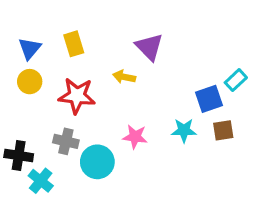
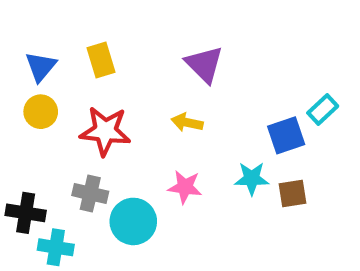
yellow arrow: (124, 77) -> (187, 122), moved
brown square: (223, 130) -> (293, 193), moved
cyan cross: (41, 181) -> (56, 247), turned -30

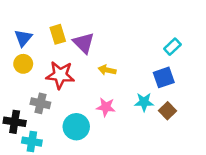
purple triangle: (204, 64) -> (84, 43), moved
cyan rectangle: (323, 110) -> (172, 47), moved
gray cross: (90, 193) -> (40, 103), moved
brown square: (293, 193) -> (167, 111), turned -35

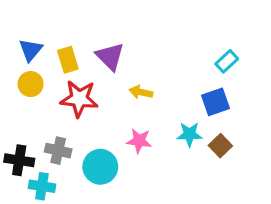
yellow rectangle: (58, 34) -> (68, 60), moved
gray cross: (40, 103) -> (58, 151), moved

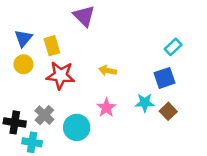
purple triangle: (110, 56) -> (84, 16), moved
pink star: (139, 141) -> (106, 108), turned 30
gray cross: (58, 151) -> (44, 115), turned 30

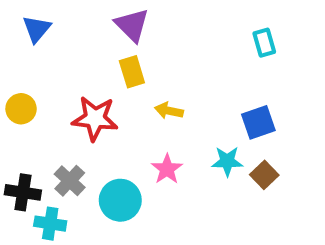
blue triangle: (23, 38) -> (37, 29), moved
yellow rectangle: (52, 46) -> (132, 72), moved
cyan rectangle: (173, 47) -> (264, 43), moved, turned -63
yellow circle: (23, 64) -> (21, 109), moved

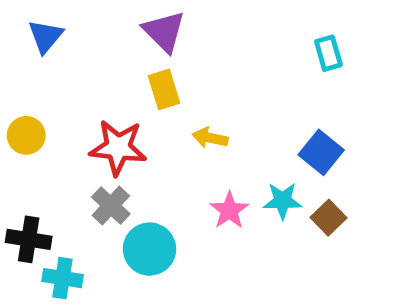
blue square: (258, 122) -> (321, 152), turned -32
pink star: (167, 169) -> (229, 210), moved
gray cross: (70, 181) -> (111, 206), moved

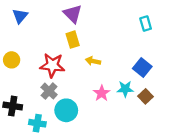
cyan cross: (62, 278) -> (37, 123), moved

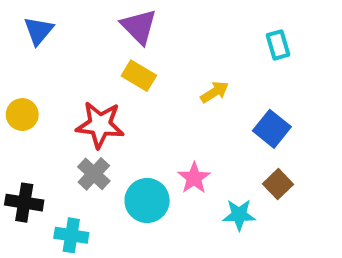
yellow rectangle: (73, 40) -> (139, 76), turned -42
yellow arrow: (93, 61) -> (215, 92), moved, turned 136
cyan star: (125, 89) -> (239, 215), moved
cyan circle: (66, 110) -> (147, 200), moved

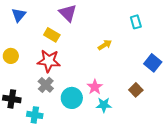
yellow rectangle: (139, 76) -> (52, 35), moved
blue square: (272, 129) -> (153, 63), moved
cyan star: (239, 215) -> (104, 105), moved

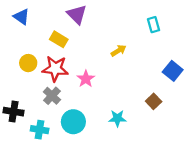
blue triangle: (19, 15) -> (21, 17), turned -35
yellow circle: (11, 56) -> (28, 63), moved
pink star: (95, 87) -> (86, 79), moved
cyan circle: (72, 98) -> (73, 122), moved

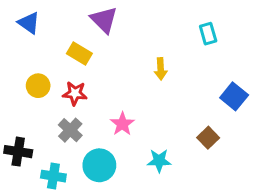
yellow arrow: (119, 51) -> (161, 69), turned 119
red star: (55, 69) -> (75, 93), size x0.7
pink star: (86, 79) -> (122, 124), moved

